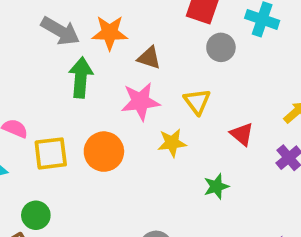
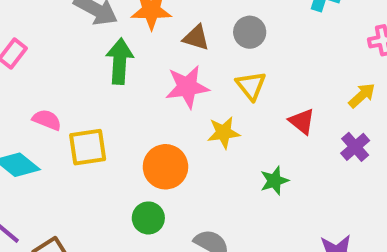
gray circle: (221, 47) -> (250, 32), moved
orange circle: (104, 152) -> (165, 167), moved
green circle: (36, 215) -> (148, 218), moved

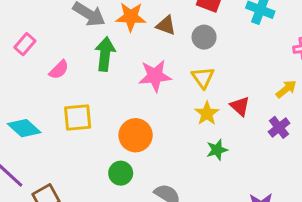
brown triangle: (196, 38) -> (166, 25), moved
pink semicircle: (47, 120) -> (59, 70), moved, turned 110
yellow star: (224, 133) -> (207, 113), moved, turned -30

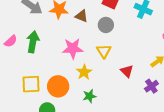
green arrow: (105, 54) -> (33, 42), moved
yellow star: (207, 113) -> (84, 72), moved
yellow square: (78, 118) -> (31, 84), moved
green star: (217, 150) -> (89, 96), moved

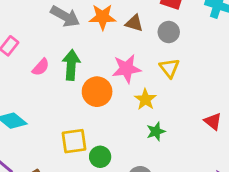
red triangle: (127, 71) -> (213, 121), moved
yellow square: (31, 84) -> (74, 141), moved
orange circle: (58, 86) -> (97, 92), moved

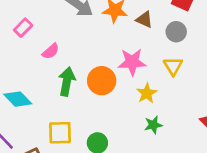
green arrow: (71, 65) -> (67, 81), moved
yellow square: (74, 141) -> (60, 133), moved

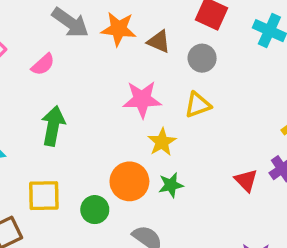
pink semicircle: (51, 51) -> (43, 64), moved
yellow triangle: (173, 66) -> (198, 105), turned 42
orange circle: (102, 81) -> (129, 181), moved

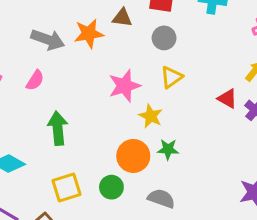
brown triangle: (159, 42) -> (122, 18), moved
red triangle: (246, 180) -> (227, 99), moved
green star: (171, 185) -> (168, 149), turned 30

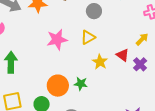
gray circle: (164, 38) -> (94, 11), moved
yellow star: (151, 116) -> (100, 62), moved

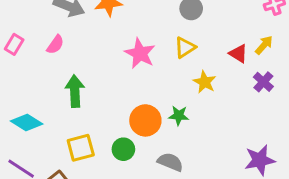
pink star: (57, 40) -> (140, 53), turned -30
red triangle: (123, 55) -> (238, 54), moved

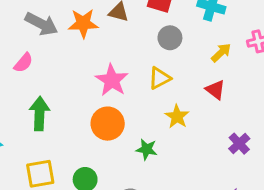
yellow arrow: (264, 45) -> (221, 53), moved
purple cross: (263, 82) -> (239, 144), moved
orange circle: (145, 120) -> (108, 124), moved

